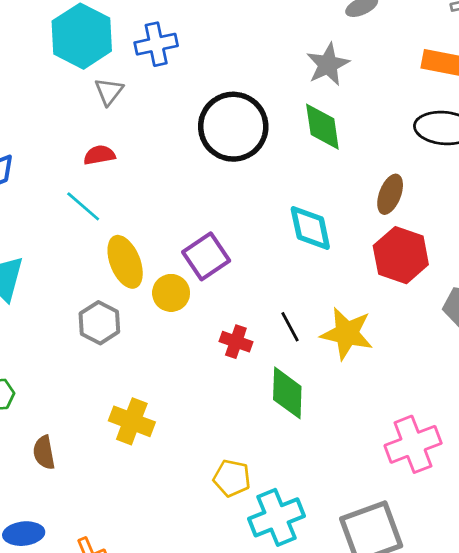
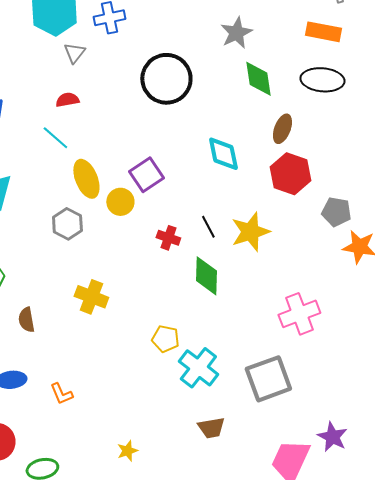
green diamond: (322, 127) -> (258, 79), moved
yellow star: (347, 333) -> (250, 232), turned -30
cyan cross: (276, 517) -> (198, 368), turned -30

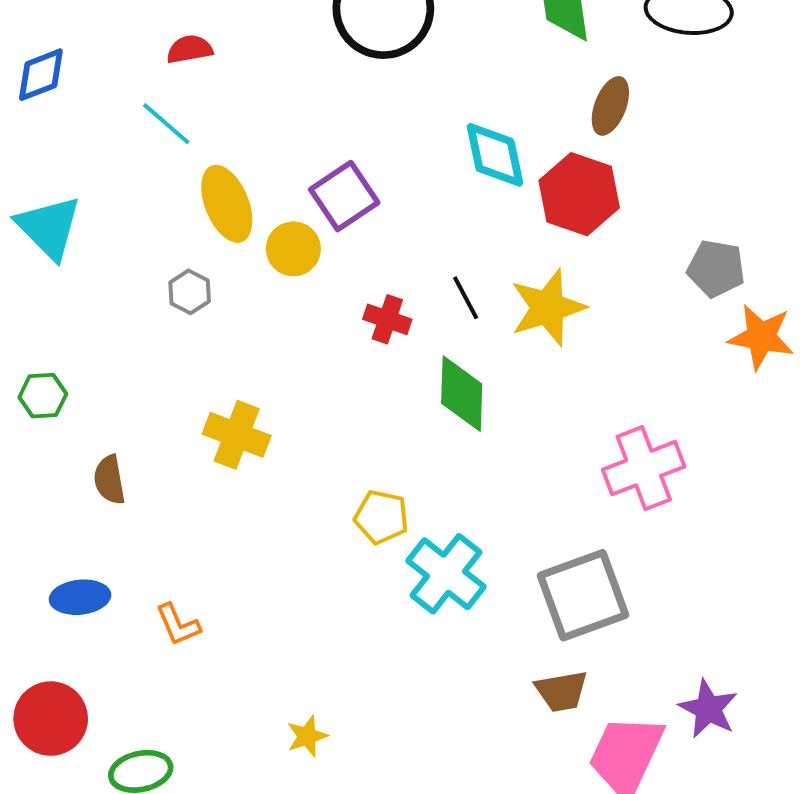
red hexagon: (290, 174) -> (579, 194), moved
gray hexagon: (67, 224) -> (190, 292), size x0.7
brown trapezoid: (211, 428) -> (561, 691), moved

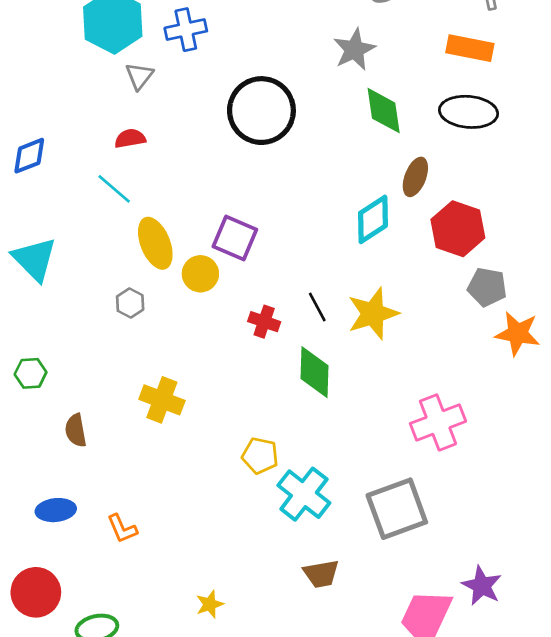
cyan diamond: (495, 155) -> (373, 219), moved, turned 69
red hexagon: (579, 194) -> (458, 229), moved
purple square: (344, 196) -> (235, 238), turned -33
brown trapezoid: (561, 691) -> (321, 574), moved

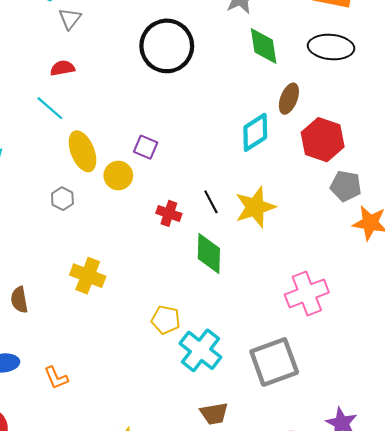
purple square: (235, 238) -> (146, 147), size x0.7

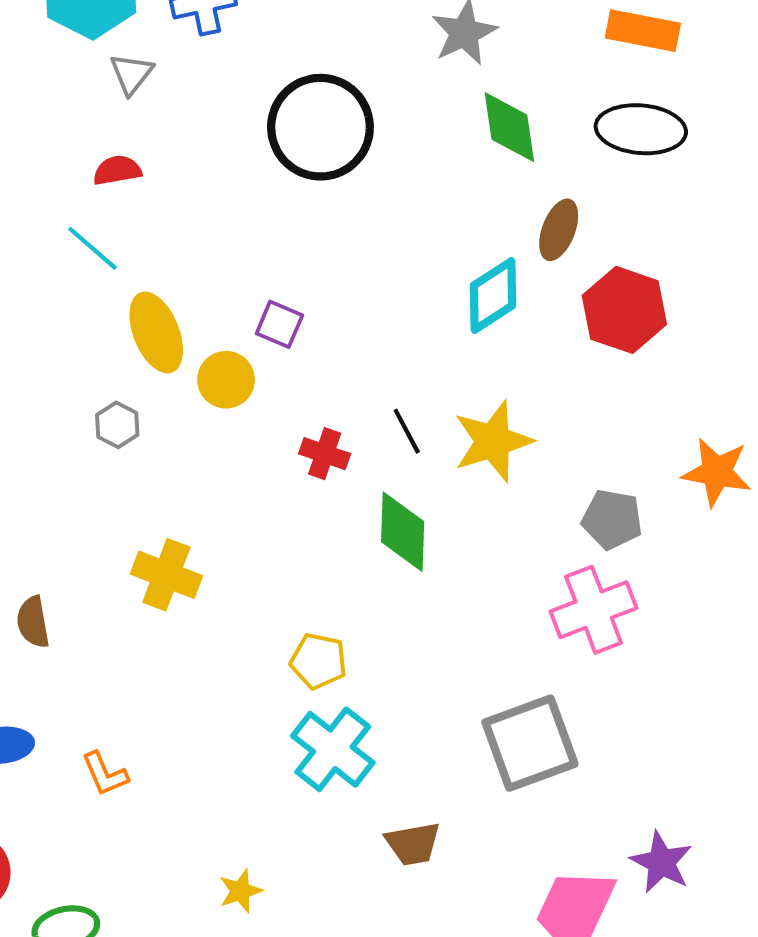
gray pentagon: (346, 186) -> (612, 519), moved
cyan cross: (200, 350) -> (333, 749), moved

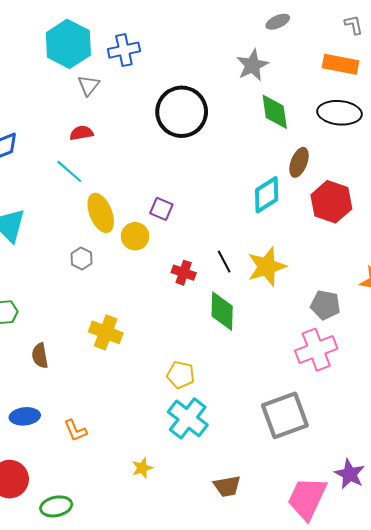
brown trapezoid: (413, 844) -> (227, 486), moved
yellow star: (240, 891) -> (142, 468), moved

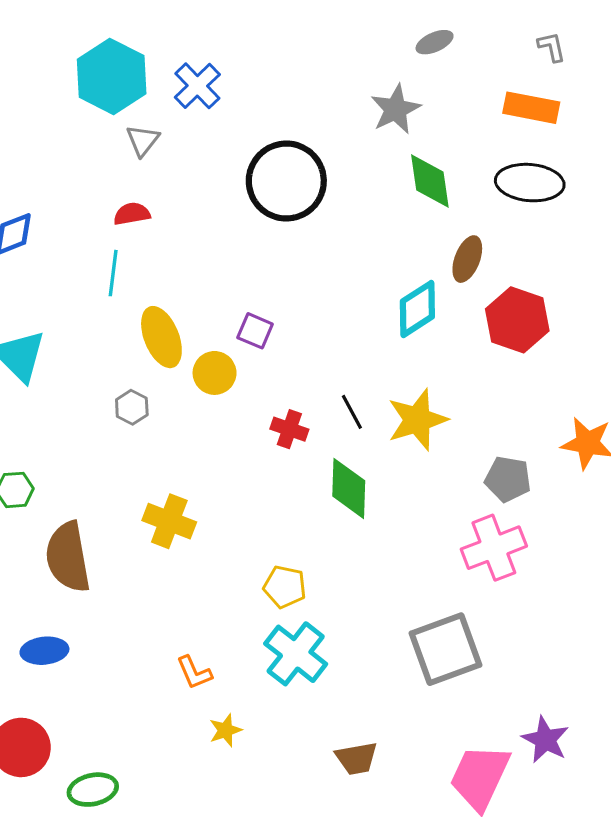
blue cross: (124, 50) -> (197, 86), turned -32
cyan line: (69, 171) -> (113, 273), turned 56
brown semicircle: (40, 356) -> (68, 557), size x1.8
orange L-shape: (75, 431) -> (194, 673), moved

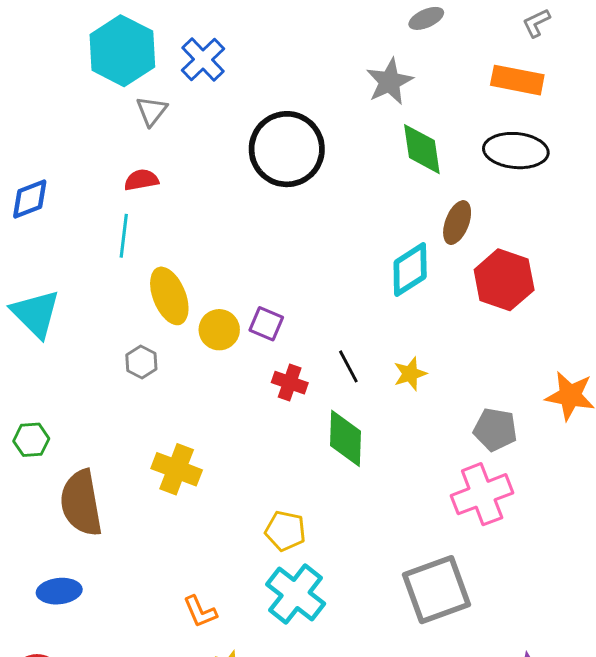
gray L-shape: (552, 47) -> (536, 23), turned -104
purple square: (255, 331) -> (266, 324), moved
yellow star: (417, 420) -> (410, 374), size x0.6

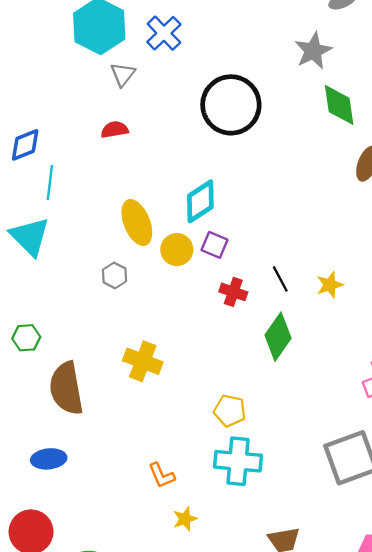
cyan line: (124, 236) -> (50, 183), moved
cyan diamond: (410, 269) -> (200, 201), moved
green diamond: (345, 438) -> (278, 337), turned 33
cyan cross: (296, 594) -> (238, 461), turned -33

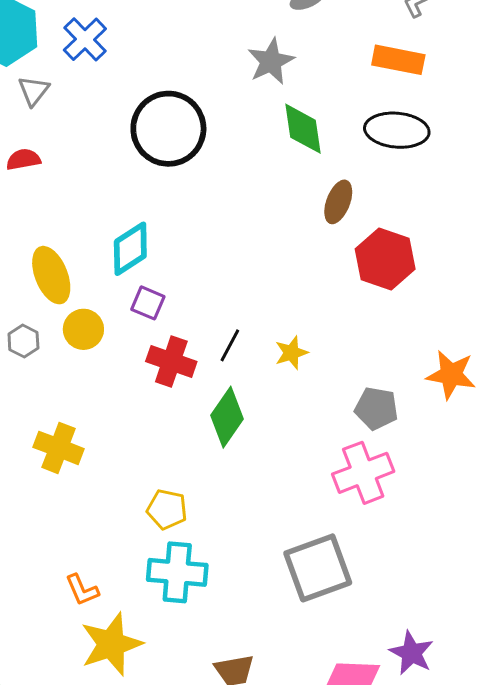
yellow circle: (177, 250) -> (83, 329), moved
black line: (280, 279) -> (230, 345), turned 56
red cross: (233, 292) -> (171, 362), size x1.4
yellow star: (185, 519) -> (111, 644), size x2.0

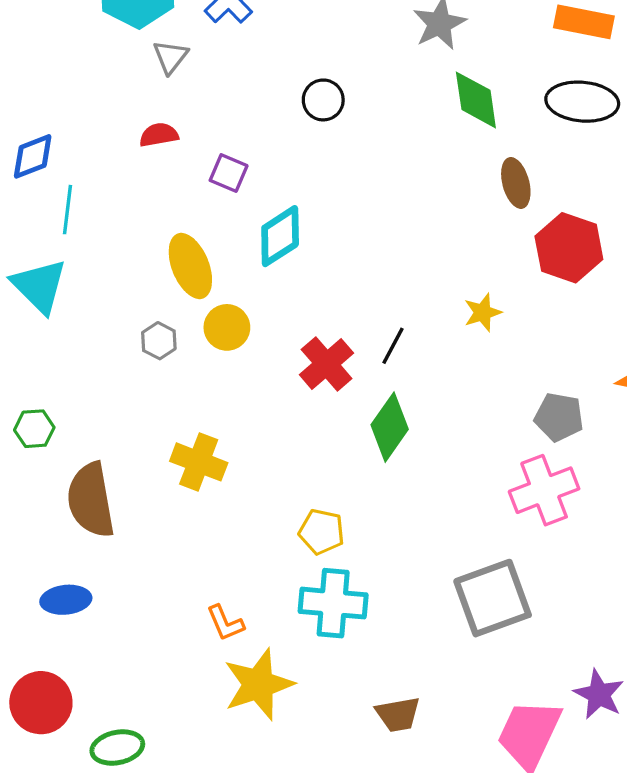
black circle: (168, 129) -> (323, 100), size x0.5
brown ellipse: (338, 202) -> (516, 183), turned -36
purple square: (148, 303) -> (229, 173), moved
yellow star: (291, 353) -> (483, 312), moved
red cross: (171, 362) -> (327, 364), turned 30

